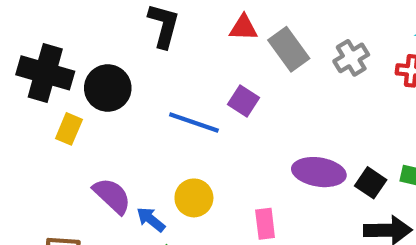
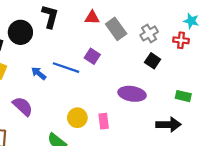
black circle: (108, 88) -> (20, 32), moved
black square: (371, 183) -> (153, 61), moved
yellow circle: (194, 198) -> (77, 118), moved
blue arrow: (151, 219) -> (39, 73), moved

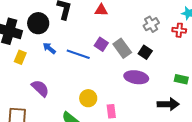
gray rectangle: (116, 29) -> (122, 48), moved
black square: (153, 61) -> (145, 52), moved
blue arrow: (39, 73) -> (49, 48), moved
pink rectangle: (104, 121) -> (111, 111), moved

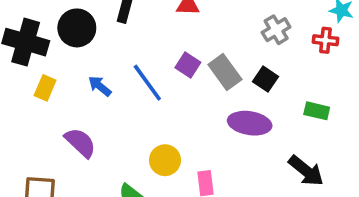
blue arrow: (49, 48) -> (100, 86), moved
blue line: (78, 54) -> (147, 83), turned 35
green rectangle: (181, 79) -> (317, 111), moved
black arrow: (168, 104) -> (306, 171), turned 40

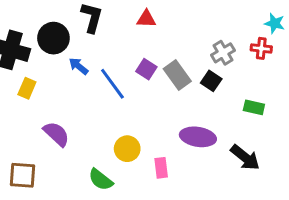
gray cross: (276, 30) -> (223, 53), moved
blue arrow: (100, 86) -> (79, 66), moved
purple ellipse: (250, 123) -> (198, 137), moved

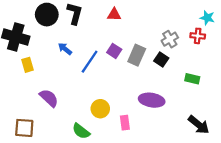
black circle: (53, 38) -> (47, 15), moved
gray rectangle: (177, 75) -> (137, 55), turned 60
blue line: (112, 84) -> (90, 62), turned 70
yellow rectangle: (27, 88) -> (27, 65), turned -40
black arrow: (245, 158) -> (199, 125), moved

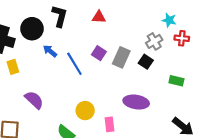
black circle: (47, 15) -> (32, 29), moved
cyan star: (207, 18) -> (169, 20), moved
blue line: (90, 62) -> (74, 64), turned -65

